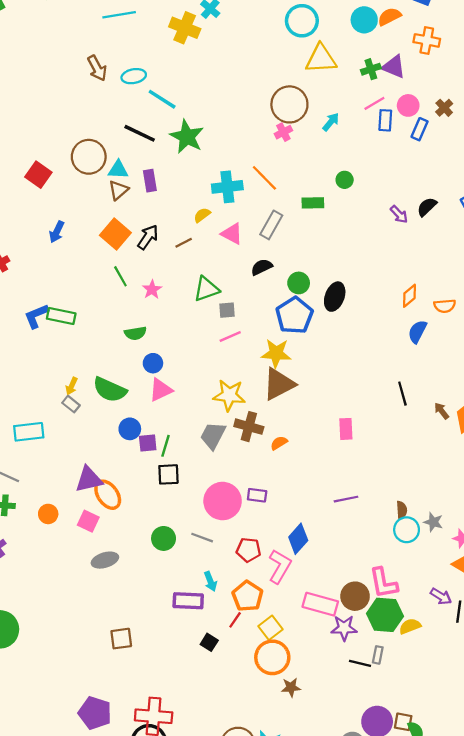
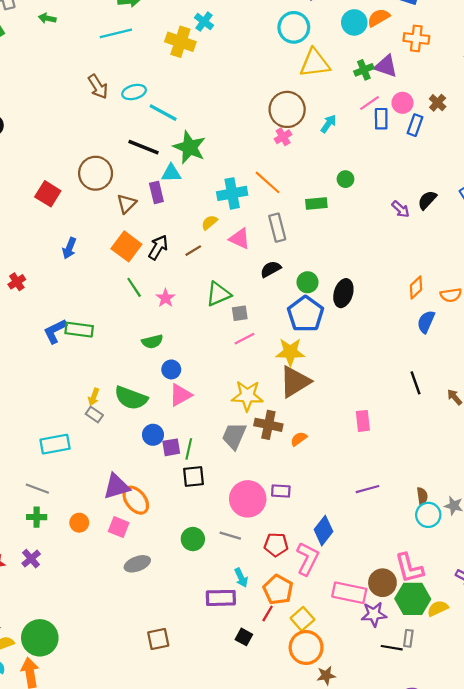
cyan triangle: (118, 170) -> (171, 173), moved
gray rectangle: (271, 225) -> (277, 228), turned -40

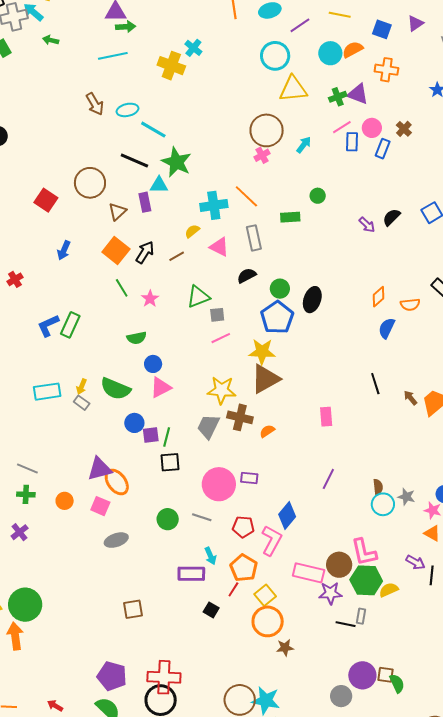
green rectangle: (79, 330) -> (70, 325), turned -75
cyan rectangle: (55, 444) -> (47, 392), moved
purple line: (368, 489) -> (328, 479), turned -50

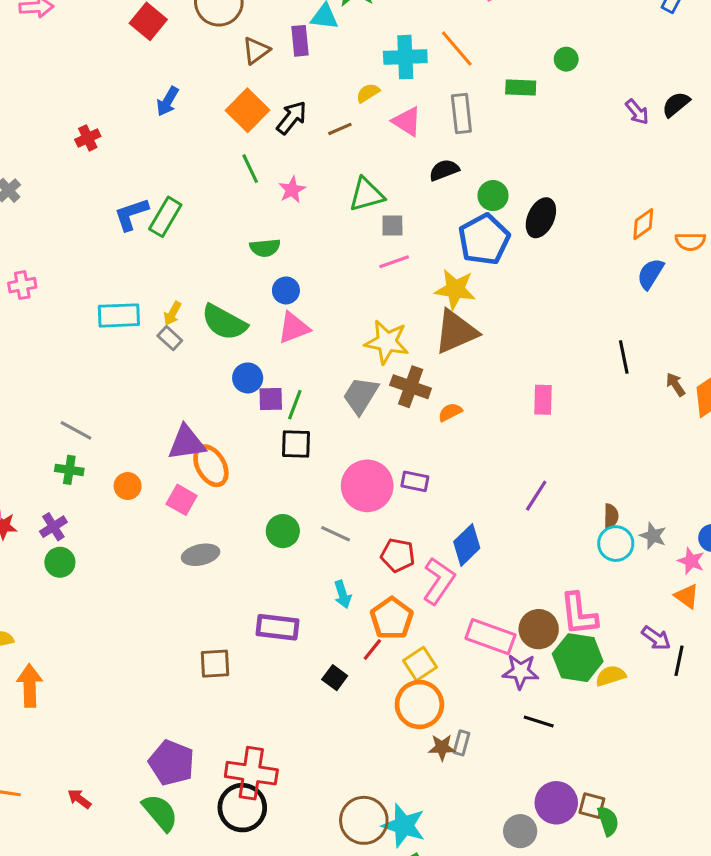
purple rectangle: (191, 574) -> (278, 627), moved
green circle: (25, 605) -> (60, 562), moved, size x0.6
gray rectangle: (361, 616) -> (461, 743), moved

